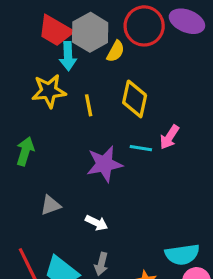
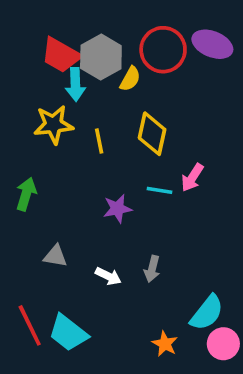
purple star: (104, 164) -> (117, 209), size x0.7
gray triangle: (51, 205) -> (55, 256), turned 30
cyan semicircle: (182, 254) -> (207, 313), turned -44
gray arrow: (101, 264) -> (152, 269), moved

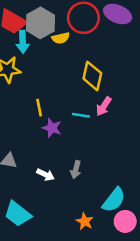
yellow semicircle: (130, 79) -> (61, 38), turned 48
yellow diamond: (152, 134) -> (92, 76), moved
yellow line: (99, 141) -> (39, 108), moved
purple star: (117, 209) -> (52, 128), turned 30

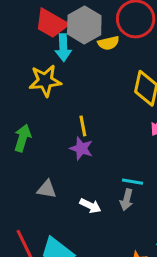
cyan line: (81, 115) -> (133, 182), moved
purple star: (52, 128) -> (81, 148), moved

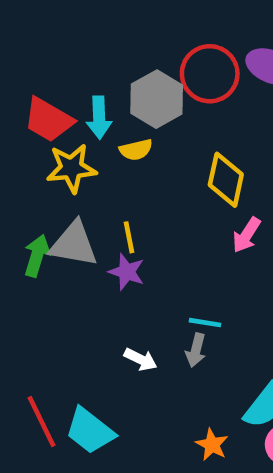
red trapezoid: (51, 23) -> (48, 120), moved
gray hexagon: (84, 25) -> (157, 99), moved
yellow semicircle: (108, 43) -> (136, 150), moved
gray triangle: (47, 189) -> (74, 244), moved, size x1.6

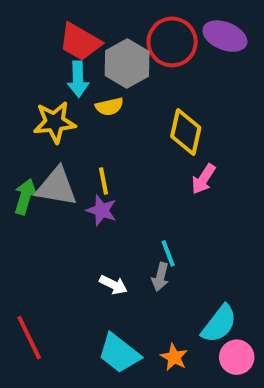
red trapezoid: (48, 120) -> (80, 42), moved
cyan line: (205, 323) -> (168, 253), turned 60
cyan trapezoid: (90, 431) -> (119, 353), moved

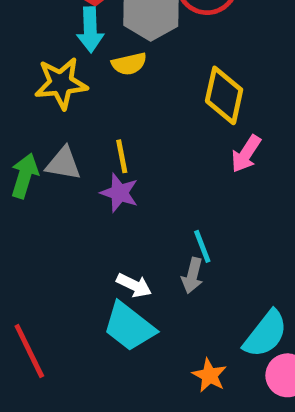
gray triangle: (57, 187) -> (63, 164), size x0.7
cyan trapezoid: (119, 353) -> (129, 327), moved

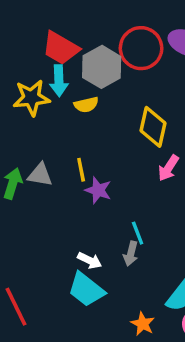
yellow star: (61, 83) -> (31, 98), moved
purple star: (119, 193) -> (98, 190), moved

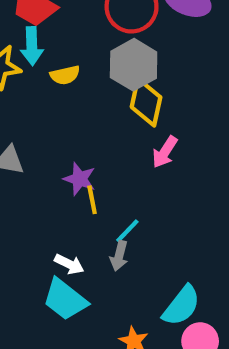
gray hexagon: (102, 67) -> (134, 65), moved
yellow line: (81, 170) -> (92, 200), moved
cyan line: (138, 233) -> (127, 231), turned 65

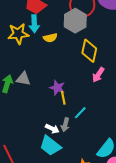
gray hexagon: (134, 65) -> (75, 21), moved
gray arrow: (119, 256) -> (65, 125), moved

